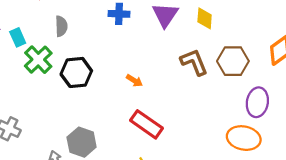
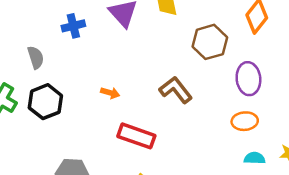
gray semicircle: (61, 26) -> (36, 57), moved
brown L-shape: (194, 62) -> (176, 90), moved
orange ellipse: (244, 138) -> (245, 121), size x0.7

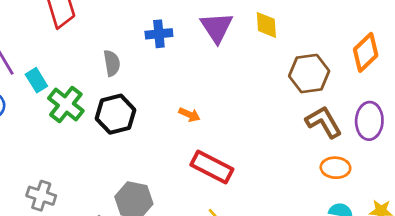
purple ellipse: (248, 79) -> (369, 121), moved
brown L-shape: (176, 90) -> (324, 122), moved

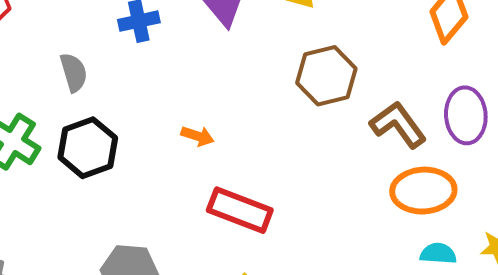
brown hexagon: (309, 74) -> (326, 76), moved
orange ellipse: (335, 168) -> (423, 191), size x1.4

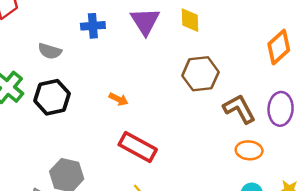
gray semicircle: (74, 72) -> (50, 51), turned 115
orange ellipse: (423, 191) -> (249, 150), size x0.7

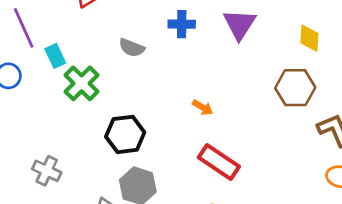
yellow diamond: (190, 20) -> (309, 38), moved
black hexagon: (52, 97) -> (125, 134), moved

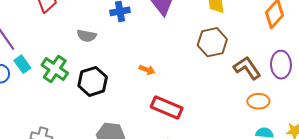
cyan rectangle: (55, 56) -> (22, 64), moved
black hexagon: (125, 134) -> (93, 81), moved

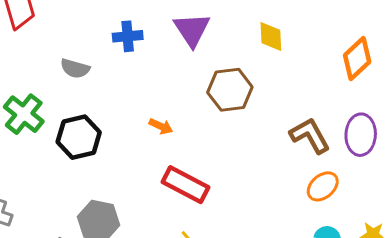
brown hexagon: (212, 42) -> (230, 90), moved
orange ellipse: (258, 101) -> (323, 186), turned -45

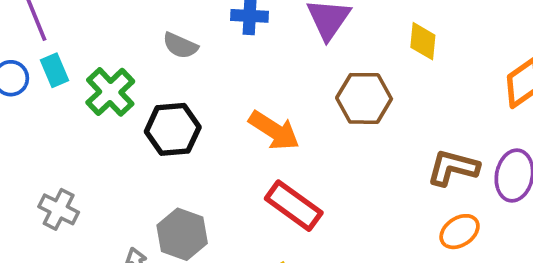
orange arrow: (161, 126) -> (274, 130), size x1.8
brown L-shape: (310, 136) -> (453, 168), turned -54

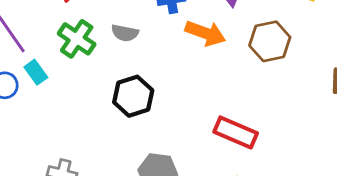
green cross: (110, 92) -> (77, 39), moved
orange arrow: (274, 130) -> (205, 33), moved

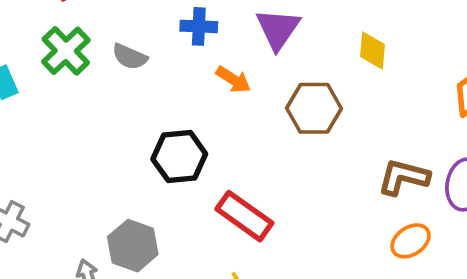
orange arrow: (205, 33) -> (233, 80), size x0.7
black hexagon: (133, 96) -> (179, 156), moved

